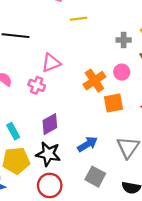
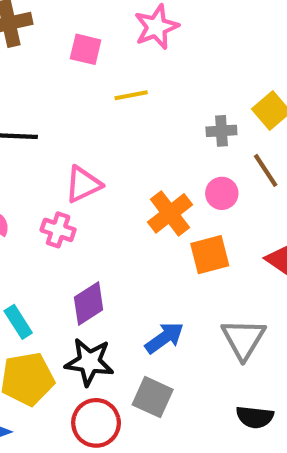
gray square: (95, 177) -> (153, 397), moved

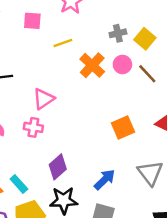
gray cross: (221, 131) -> (118, 33), moved
pink circle: (222, 193) -> (122, 64), moved
orange cross: (170, 213) -> (92, 65), moved

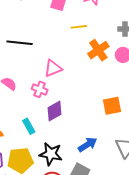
purple diamond: (58, 167) -> (54, 111), moved
cyan rectangle: (19, 184) -> (29, 126), moved

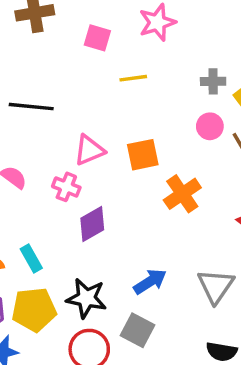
orange cross: (98, 50) -> (182, 194), moved
orange square: (112, 106) -> (143, 155), moved
cyan rectangle: (29, 126) -> (31, 259), moved

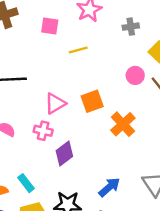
gray cross: (213, 81) -> (131, 27), moved

